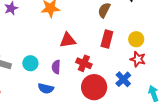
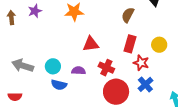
red star: (138, 59) -> (141, 63), moved
purple semicircle: (56, 67) -> (79, 71), turned 88
blue semicircle: (46, 88) -> (59, 85), moved

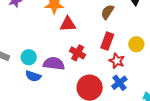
red triangle: (91, 44) -> (68, 24), moved
red cross: (106, 68) -> (78, 53), moved
purple semicircle: (79, 71) -> (54, 64), size x1.5

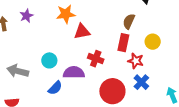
brown semicircle: (107, 12) -> (129, 21), moved
cyan circle: (29, 57) -> (49, 60), moved
blue semicircle: (33, 76) -> (55, 88), turned -56

